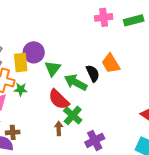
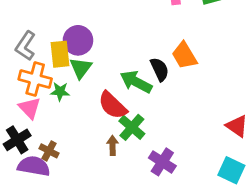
green triangle: (53, 68) -> (81, 68), moved
brown cross: (13, 132) -> (49, 151), turned 32
purple cross: (95, 140) -> (162, 162), turned -30

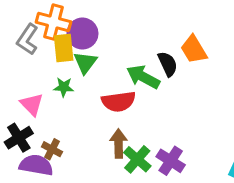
orange cross: (35, 79) -> (53, 22), moved
red semicircle: (113, 105) -> (119, 101), turned -52
green cross: (132, 127) -> (137, 159), moved
brown arrow: (113, 145) -> (119, 143), size x1.4

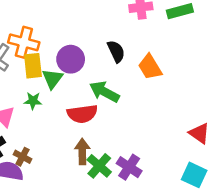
purple circle: (82, 34) -> (71, 59), moved
black semicircle: (168, 64) -> (116, 51), moved

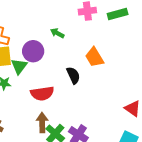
black semicircle: (116, 51) -> (73, 75), moved
green arrow: (104, 92) -> (57, 33), moved, size x0.6

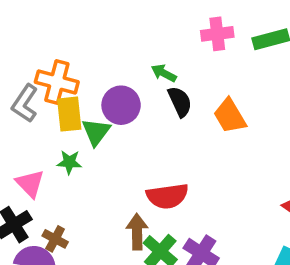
black semicircle: (73, 75) -> (180, 102), moved
red semicircle: (42, 93) -> (167, 196), moved

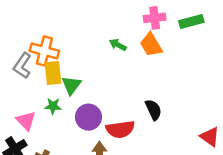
black semicircle: (180, 102) -> (153, 110), moved
purple circle: (121, 105) -> (88, 117), moved
orange trapezoid: (230, 116) -> (151, 45), moved

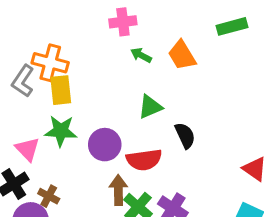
pink cross: (155, 18) -> (123, 22), moved
green triangle: (71, 85) -> (150, 107), moved, turned 30
green star: (53, 106) -> (61, 131), size x1.5

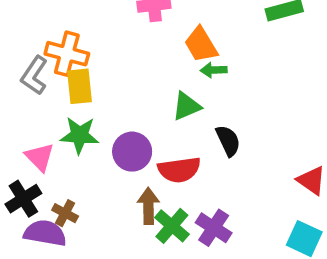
green arrow: (141, 55) -> (214, 70), moved, turned -30
orange trapezoid: (182, 55) -> (201, 45), moved

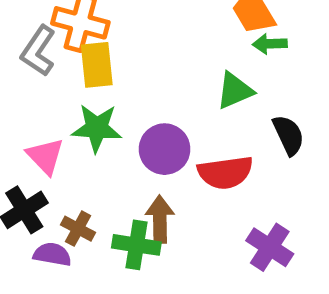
brown arrow: (148, 206) -> (160, 219), moved
green cross: (172, 226) -> (136, 245), moved, turned -32
purple semicircle: (45, 233) -> (52, 254), size x0.7

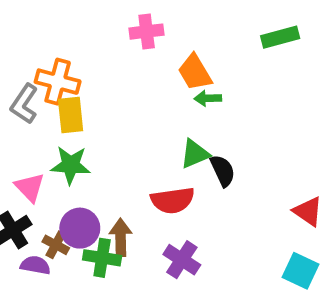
green triangle: (235, 91) -> (195, 154), moved
purple circle: (165, 149) -> (80, 228), moved
purple cross: (270, 247) -> (182, 260), moved

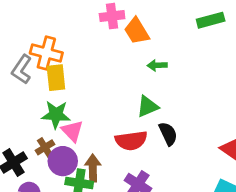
orange trapezoid: (195, 72) -> (137, 31), moved
black semicircle: (223, 171) -> (168, 134), moved
pink triangle: (30, 187) -> (72, 131), moved
brown cross: (56, 245) -> (45, 147), moved, turned 30

